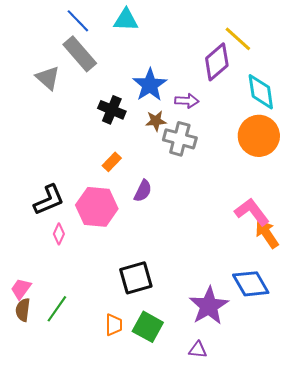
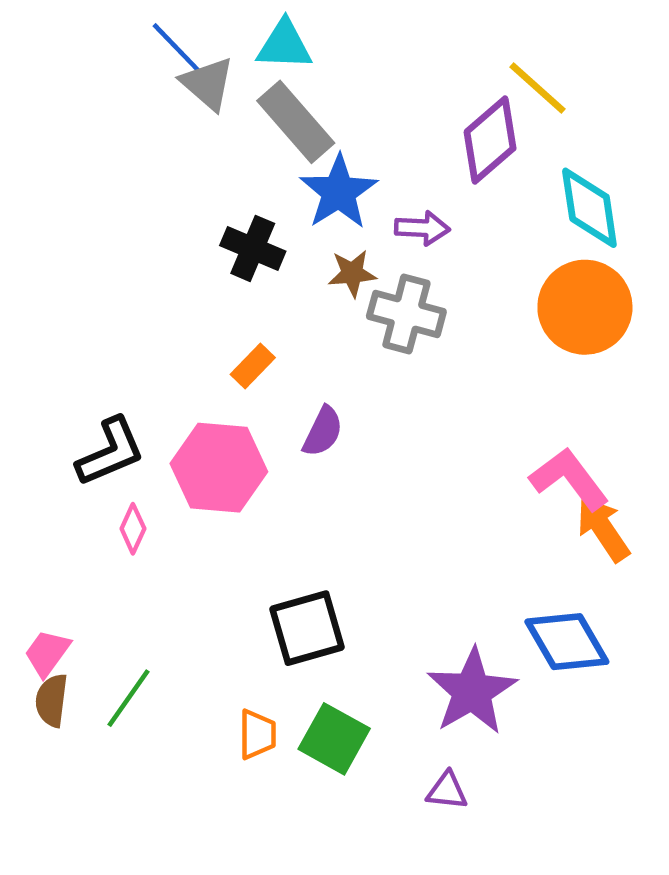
gray rectangle: (80, 54) -> (296, 122), moved
gray triangle: (48, 78) -> (208, 83), moved

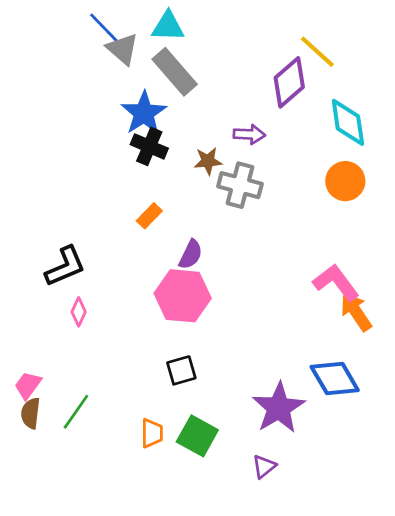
blue star: (339, 192) -> (144, 113), moved
orange circle: (585, 307) -> (345, 181), size x0.7
pink hexagon: (219, 468) -> (183, 296), moved
black square: (307, 628) -> (181, 370), size x0.7
purple triangle: (447, 791) -> (264, 467), turned -45

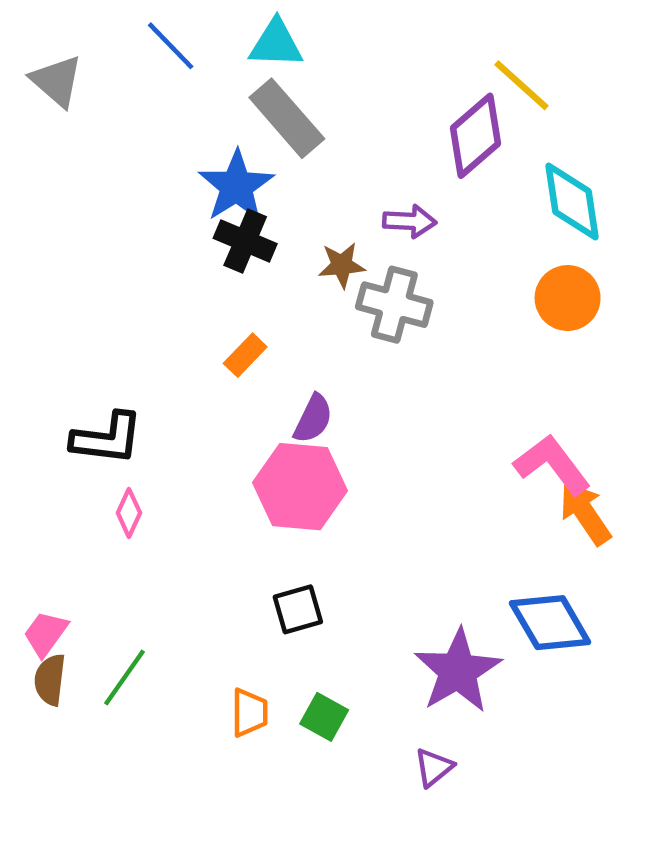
gray triangle: (123, 49) -> (57, 81), moved
black L-shape: (65, 266) -> (107, 438), turned 30
green square: (197, 436) -> (324, 717), size x0.7

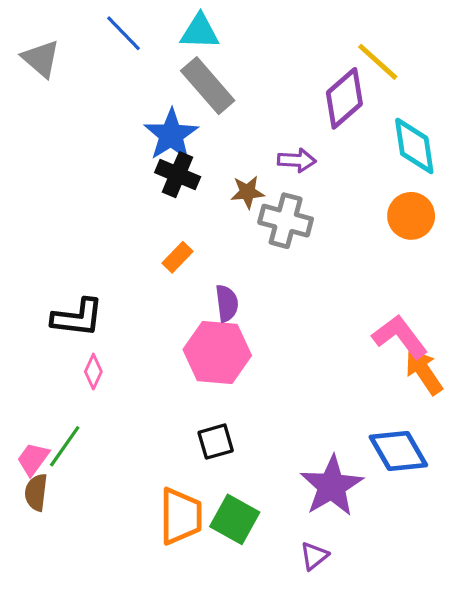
purple semicircle: (313, 419) -> (227, 303), turned -33
green line: (125, 677) -> (65, 446), moved
orange trapezoid: (250, 713) -> (181, 516), size x1.6
green square: (324, 717) -> (235, 519), size x1.4

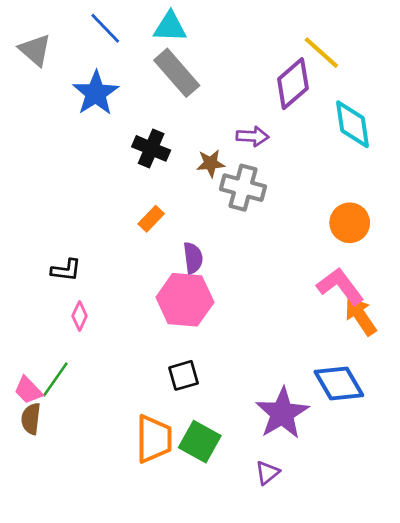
blue star: (171, 135) -> (96, 93), moved
orange circle: (411, 216) -> (350, 223), moved
black L-shape: (77, 318) -> (66, 270), size x0.7
pink trapezoid: (33, 459) -> (28, 390), turned -80

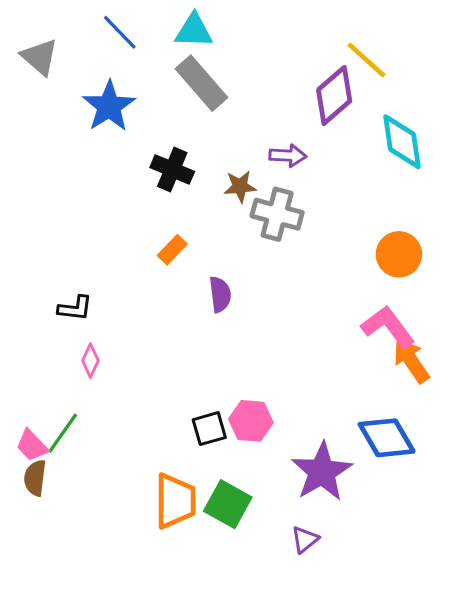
pink hexagon: (185, 300) -> (251, 421), moved, size x0.7

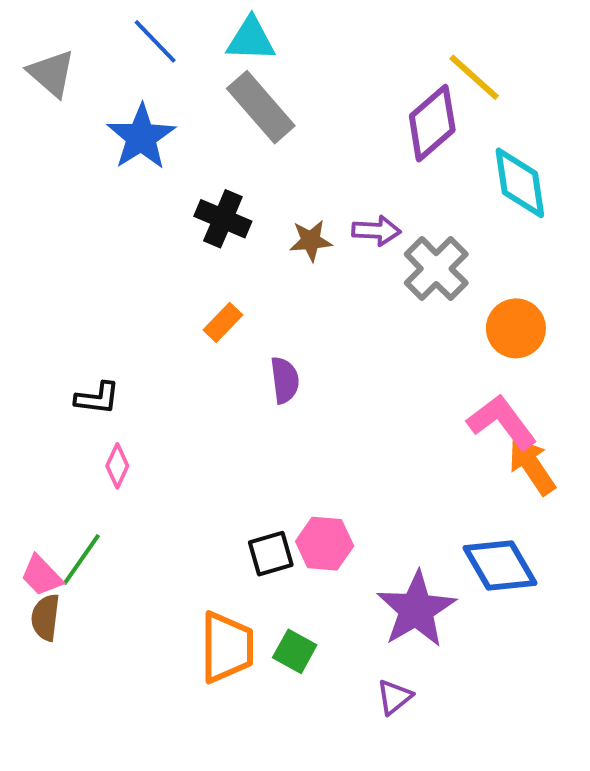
purple arrow: (288, 156) -> (376, 231), moved
gray cross: (277, 214) -> (436, 269), moved, turned 30
green square: (228, 504) -> (295, 651), size x0.7

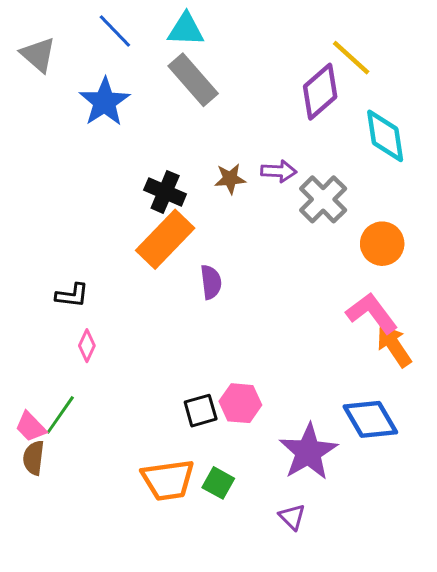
black cross: (223, 219) -> (165, 192), moved
orange rectangle: (223, 322) -> (165, 239), size x2.0
orange trapezoid: (227, 647) -> (168, 480), turned 82
purple triangle: (394, 697) -> (292, 517), turned -36

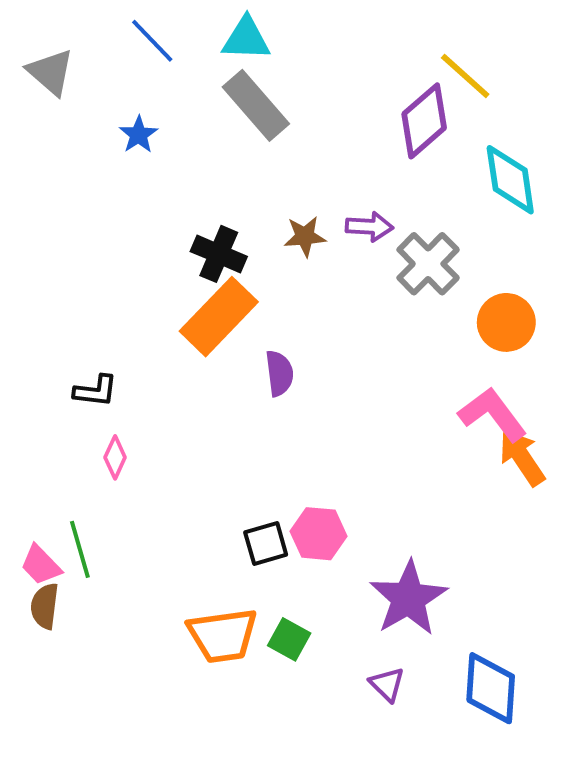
blue star: (105, 102) -> (139, 135), size x0.6
green line: (60, 415) -> (80, 549), turned -51
blue diamond: (370, 419) -> (491, 688), moved, turned 34

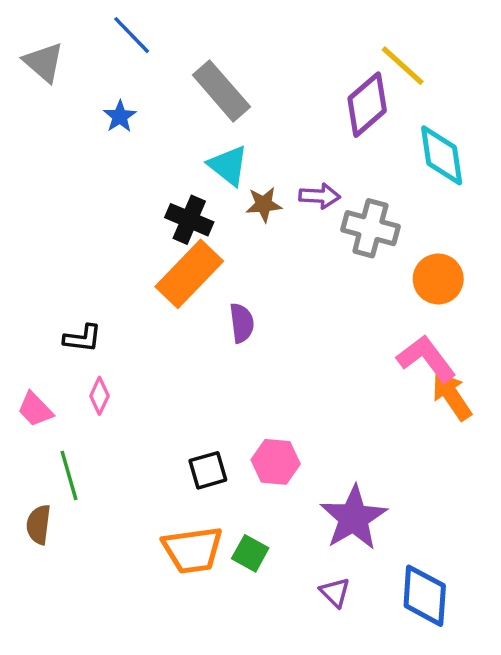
cyan triangle: (246, 39) -> (228, 165), moved, turned 36
gray cross: (428, 264) -> (370, 228), turned -30
black square: (266, 543) -> (208, 470), moved
pink trapezoid: (41, 565) -> (35, 409), moved

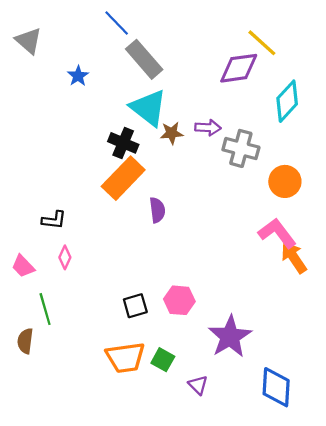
blue line: (132, 35) -> (117, 23), moved
purple diamond: (367, 105) -> (239, 68), turned 33
cyan diamond: (442, 155) -> (287, 101), turned 51
cyan triangle: (228, 165) -> (149, 108), size x1.4
purple triangle: (335, 592) -> (198, 385), moved

